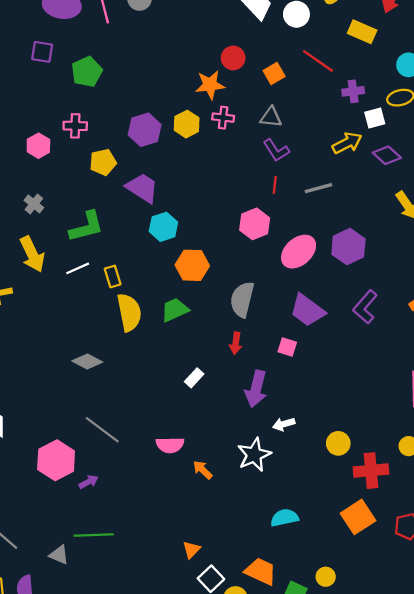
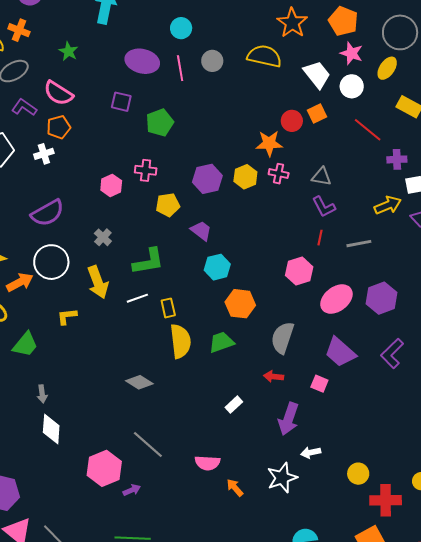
orange square: (274, 73) -> (317, 113), moved
purple trapezoid: (142, 188) -> (201, 231), size x0.7
red arrow: (236, 343) -> (274, 376), turned 84

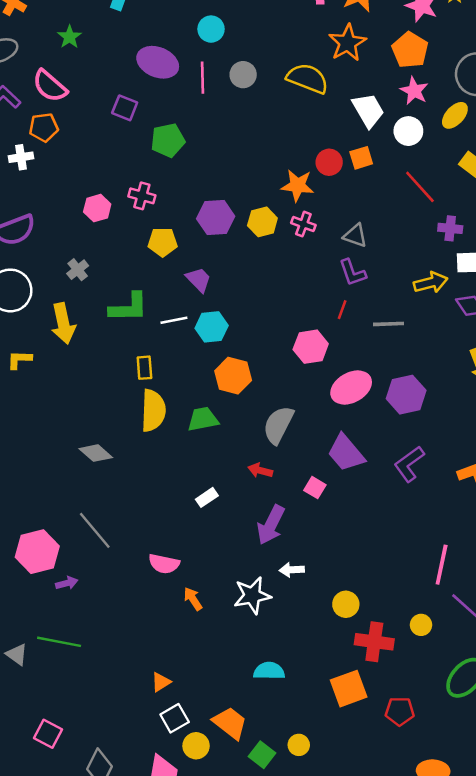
white line: (137, 298) -> (174, 320), moved

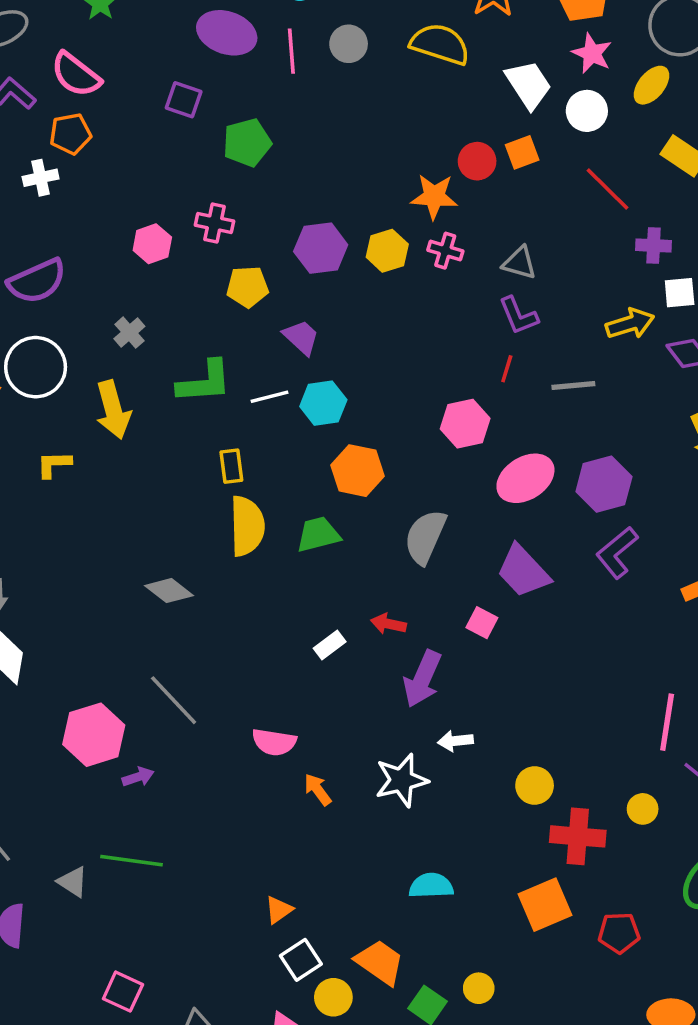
purple L-shape: (409, 464) -> (617, 553), moved
red arrow: (260, 470) -> (388, 624), moved

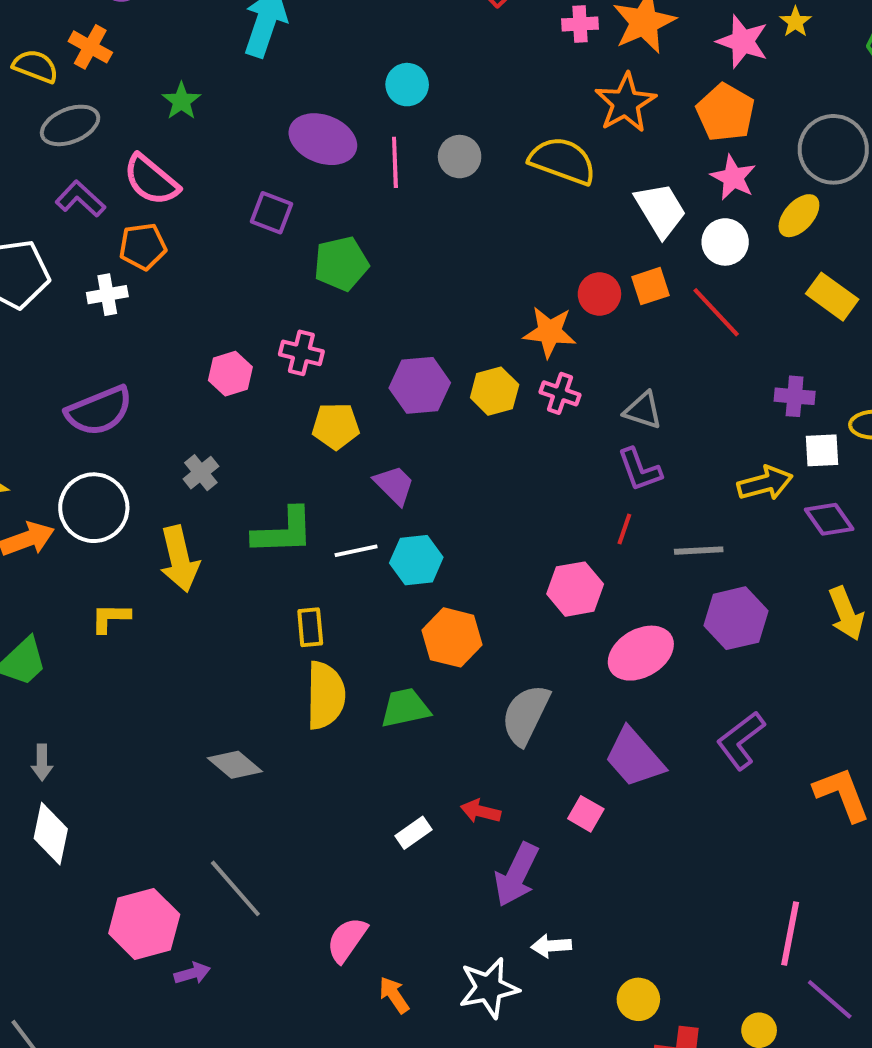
red line: (607, 189) -> (716, 312), moved
purple hexagon: (604, 484) -> (736, 618), moved
pink semicircle: (274, 742) -> (347, 940), turned 114

